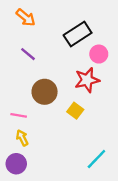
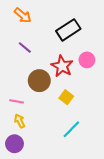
pink circle: (99, 54) -> (87, 60), moved
red star: (87, 80) -> (62, 66), moved, turned -30
cyan line: (96, 159) -> (71, 129), moved

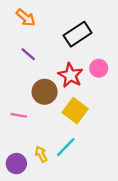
yellow square: (66, 97) -> (75, 111), size x1.5
yellow arrow: (20, 121) -> (41, 154), moved
cyan line: (71, 129) -> (66, 147), moved

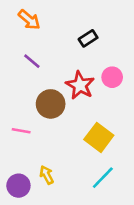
black rectangle: (78, 34) -> (88, 38), size x0.6
yellow square: (75, 111) -> (99, 137), moved
cyan line: (66, 147) -> (103, 178), moved

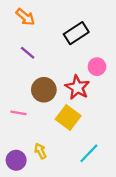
black rectangle: (88, 38) -> (76, 33), size x1.5
red star: (80, 85) -> (77, 87), moved
yellow square: (99, 137) -> (68, 117), moved

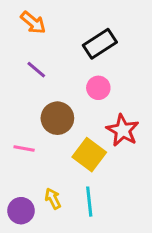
pink circle: (97, 67) -> (98, 88), moved
red star: (77, 87) -> (123, 130), moved
cyan line: (89, 153) -> (89, 202), moved, turned -50

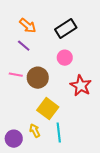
orange arrow: (33, 23) -> (28, 26), moved
pink line: (24, 148) -> (16, 75), moved
yellow square: (89, 155) -> (48, 109), moved

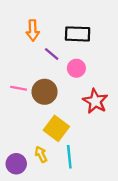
orange arrow: (28, 26) -> (33, 30), turned 48
black rectangle: (66, 29) -> (78, 34), turned 35
purple line: (24, 46) -> (52, 54), moved

